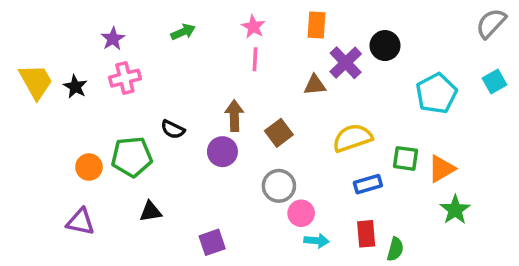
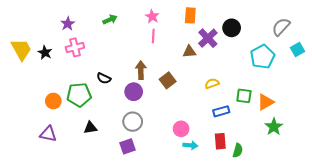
gray semicircle: (491, 23) -> (281, 27), moved
yellow semicircle: (352, 138) -> (212, 83), size x0.6
gray circle: (279, 186) -> (133, 122), moved

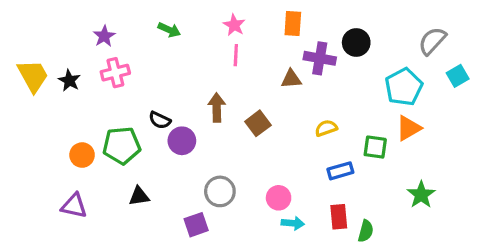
green arrow: (110, 20) -> (169, 30), turned 48
purple cross: (208, 38) -> (320, 58), turned -36
purple circle: (134, 92) -> (182, 141), moved
orange triangle: (266, 102) -> (409, 128), moved
gray circle: (133, 122) -> (220, 191), moved

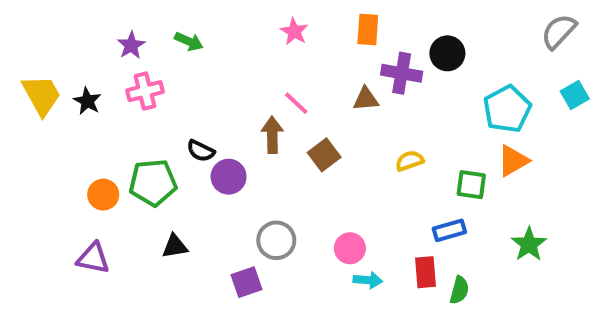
green arrow: (169, 30) -> (189, 41), moved
gray semicircle: (432, 41) -> (559, 31), moved
pink line: (236, 55) -> (296, 103), moved, turned -50
blue rectangle: (340, 171) -> (449, 230), moved

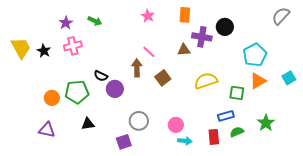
cyan square: (575, 95) -> (289, 78), moved
yellow semicircle: (410, 161) -> (206, 81), size x1.6
green semicircle: (459, 290) -> (237, 132), moved, turned -128

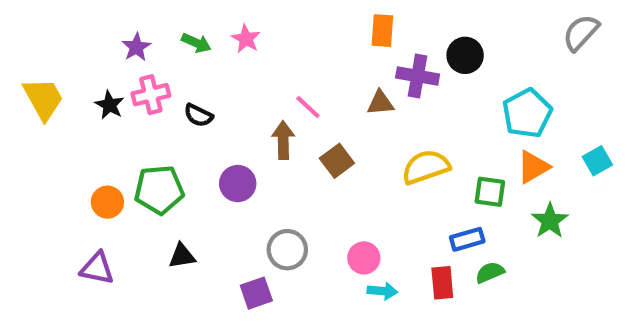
pink star: (148, 16) -> (246, 39), moved
black star: (44, 51) -> (110, 105), moved
black semicircle: (101, 76) -> (198, 115), moved
green star: (266, 123) -> (550, 221), moved

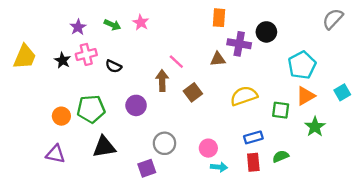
yellow trapezoid: (43, 99) -> (25, 57), turned 52
blue rectangle: (467, 239) -> (253, 137), moved
black triangle: (182, 256) -> (104, 147), size x1.5

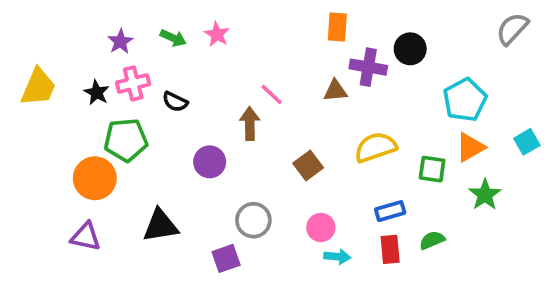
brown square: (193, 92) -> (308, 165), moved
green pentagon: (91, 109) -> (126, 140), moved
orange circle: (61, 116) -> (95, 178), size x1.5

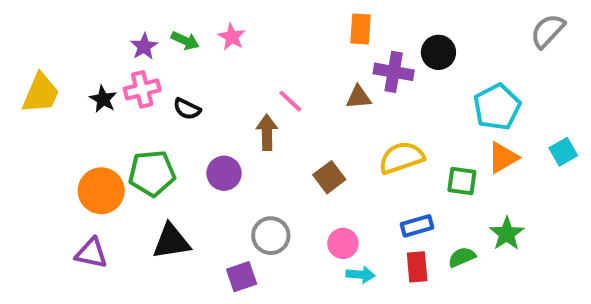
purple star: (120, 42) -> (144, 47), moved
green pentagon: (126, 140) -> (152, 173), moved
green star: (485, 195) -> (507, 234), moved

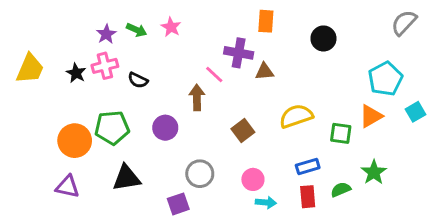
purple cross: (394, 72) -> (239, 53), moved
cyan pentagon: (497, 107) -> (385, 79), moved

